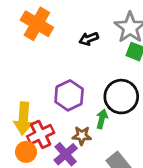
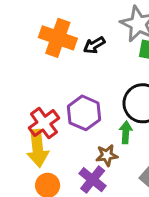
orange cross: (37, 24) -> (58, 38), moved
red cross: (41, 134) -> (44, 123), moved

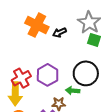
green arrow: (126, 132) -> (73, 91), turned -96

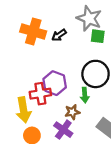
red cross: (21, 78) -> (40, 94), moved, turned 30
green arrow: (73, 91) -> (85, 95), turned -88

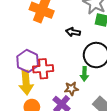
black arrow: (59, 35) -> (73, 32), moved, turned 40
purple hexagon: (55, 83) -> (28, 61), moved

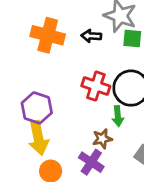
black arrow: (73, 32) -> (91, 36), moved
red cross: (43, 69) -> (96, 86), moved, turned 30

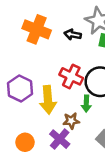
yellow arrow: (38, 138) -> (48, 100), moved

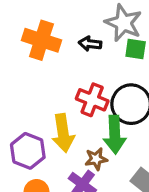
purple hexagon: (20, 88) -> (28, 151), moved
green arrow: (86, 104) -> (115, 135), size x1.6

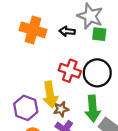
green arrow: (115, 135) -> (93, 109), moved
brown star: (96, 159) -> (61, 109), moved

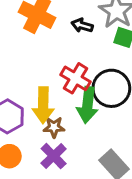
green arrow: (93, 109) -> (87, 105), moved

